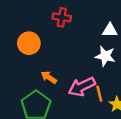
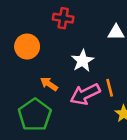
white star: (105, 56) -> (83, 61), moved, turned 30
orange line: (99, 94) -> (110, 88), moved

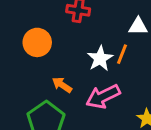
orange line: (110, 88) -> (122, 54), moved, turned 36

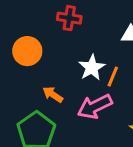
orange line: (122, 54) -> (113, 77), moved

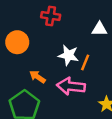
white star: (92, 68) -> (68, 55), turned -30
pink arrow: (95, 107) -> (71, 86), turned 32

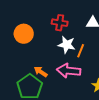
red cross: (51, 16) -> (60, 23), moved
orange arrow: (37, 77) -> (41, 72), moved

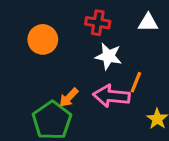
orange line: (81, 51) -> (136, 82), moved
orange arrow: (41, 72) -> (69, 97), turned -80

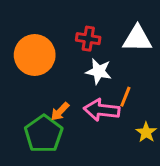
white triangle: (148, 23) -> (137, 39), size x1.5
orange circle: (43, 39) -> (35, 55), size x1.4

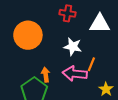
red cross: (88, 39) -> (67, 13), moved
orange arrow: (60, 112) -> (46, 75), turned 128

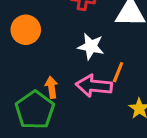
orange circle: (28, 35) -> (26, 30), size x0.7

